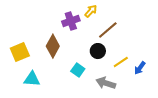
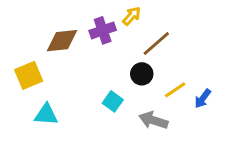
brown diamond: (53, 46) -> (62, 41), moved, turned 55

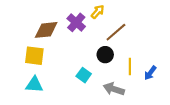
purple cross: (103, 30) -> (76, 22), turned -30
yellow square: (29, 75) -> (34, 56), moved, turned 30
yellow line: (175, 90) -> (130, 66), turned -56

